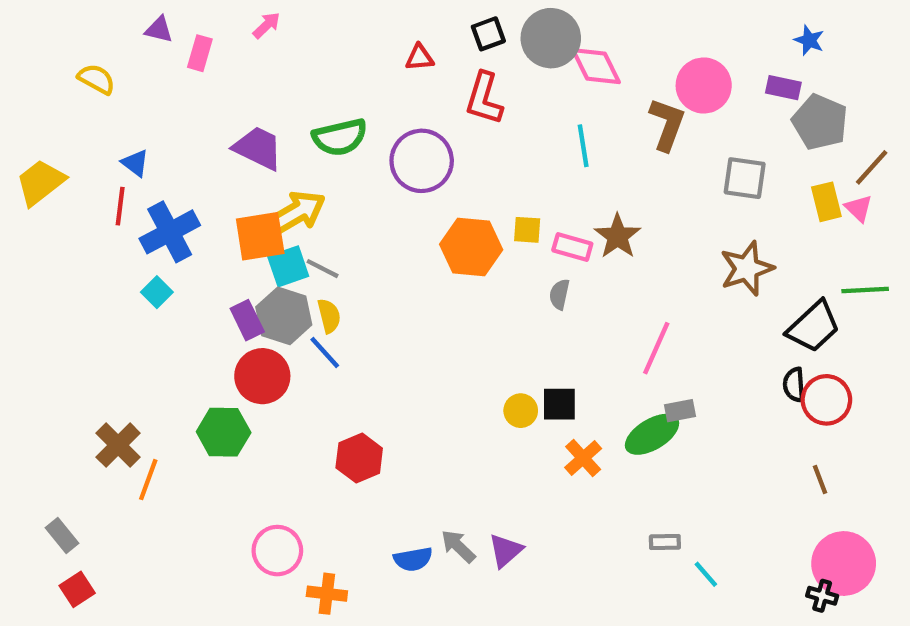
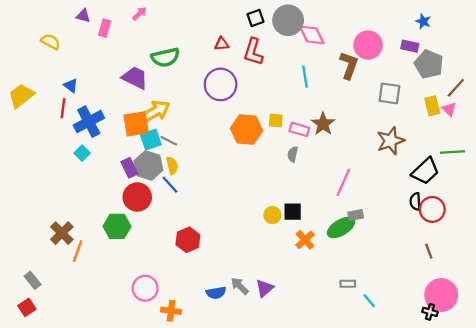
red triangle: (419, 58) -> (222, 44), moved
green semicircle: (340, 137) -> (165, 57), moved
red square: (77, 589) -> (27, 307), moved

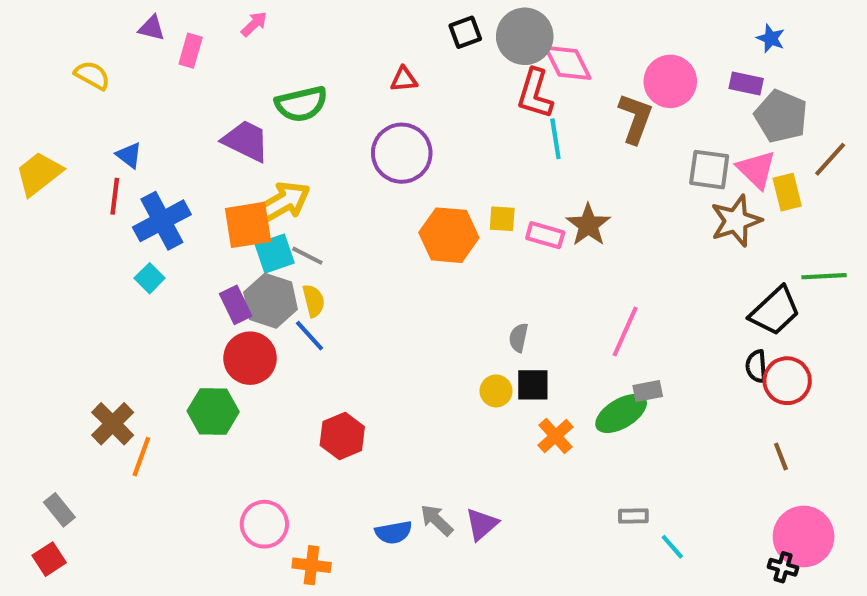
red L-shape: (253, 52) -> (535, 94), moved
pink triangle: (449, 109) -> (756, 170), moved, size x1.5
brown star: (391, 141) -> (736, 221), moved
gray semicircle: (293, 154) -> (519, 338), moved

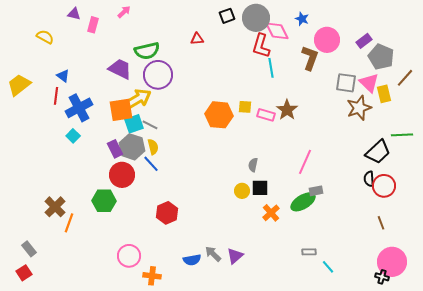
blue star: (771, 38) -> (302, 19), moved
purple rectangle: (746, 83) -> (364, 41), turned -49
purple circle: (402, 153) -> (158, 75), moved

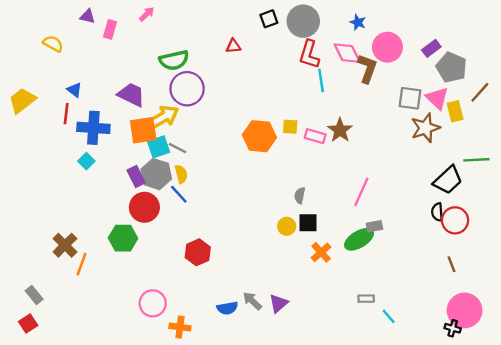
pink diamond: (277, 31) -> (347, 53), moved
purple trapezoid: (120, 69) -> (131, 95), moved
blue cross: (79, 108) -> (93, 128), turned 32

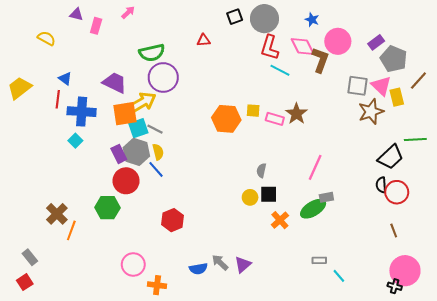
cyan line: (321, 80) -> (280, 70), turned -54

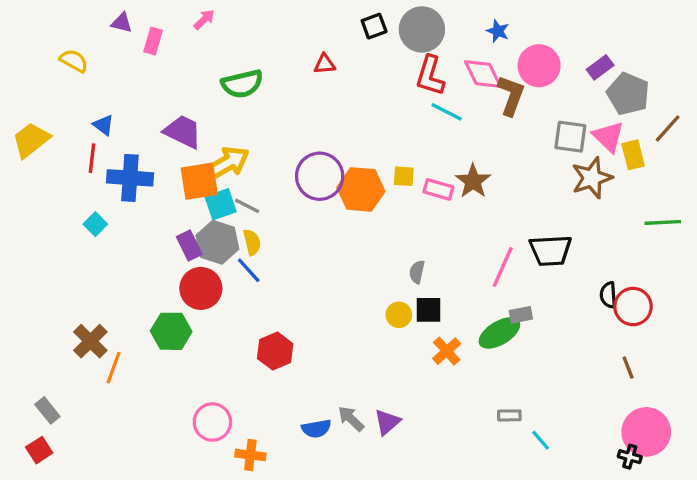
purple circle: (163, 77) -> (320, 176), moved
cyan square: (75, 141) -> (95, 224), moved
black trapezoid: (391, 157) -> (551, 250), moved, turned 40

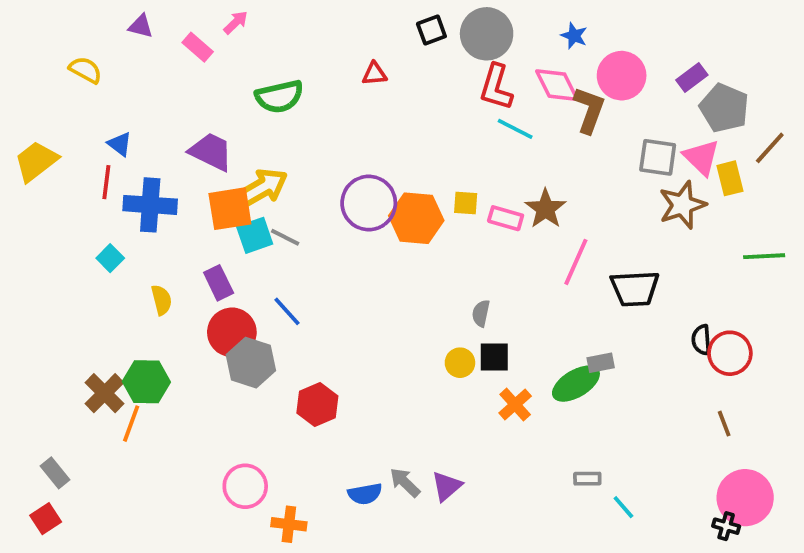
pink rectangle: (153, 41) -> (198, 47), moved, turned -65
gray hexagon: (217, 242) -> (251, 363), moved
yellow semicircle: (252, 242) -> (162, 300), moved
pink line: (503, 267) -> (576, 262), moved
green hexagon: (171, 331) -> (146, 382), moved

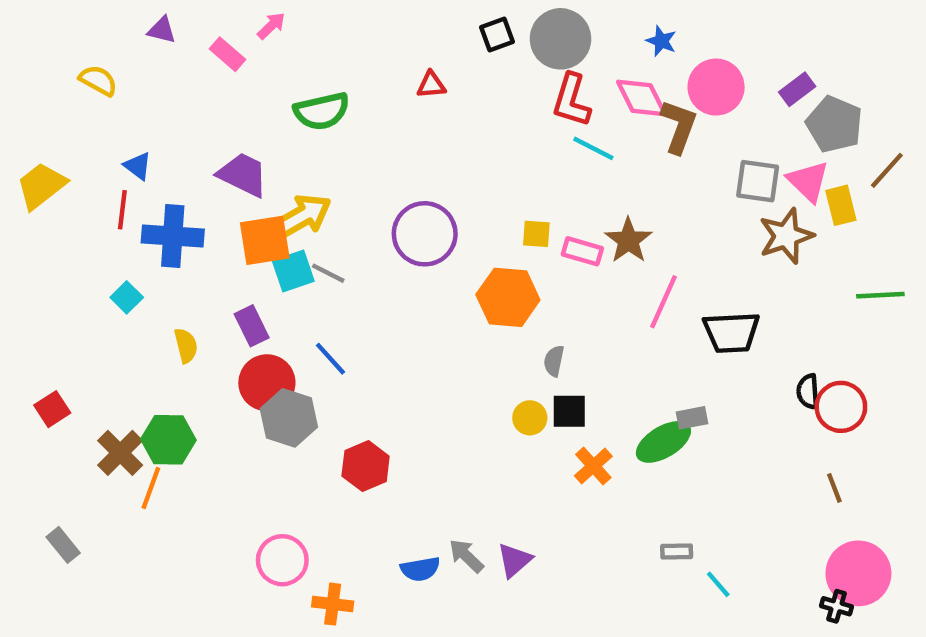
orange hexagon: (416, 218) -> (508, 297), moved
red square: (46, 519) -> (52, 409), moved

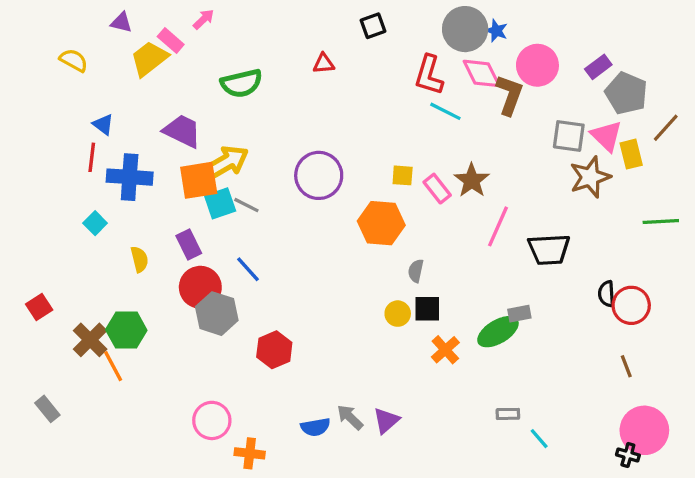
gray circle: (560, 39) -> (465, 29), moved
yellow trapezoid: (41, 186) -> (149, 59), moved
pink rectangle: (582, 251) -> (437, 189), turned 36
orange line: (151, 488) -> (113, 366), turned -48

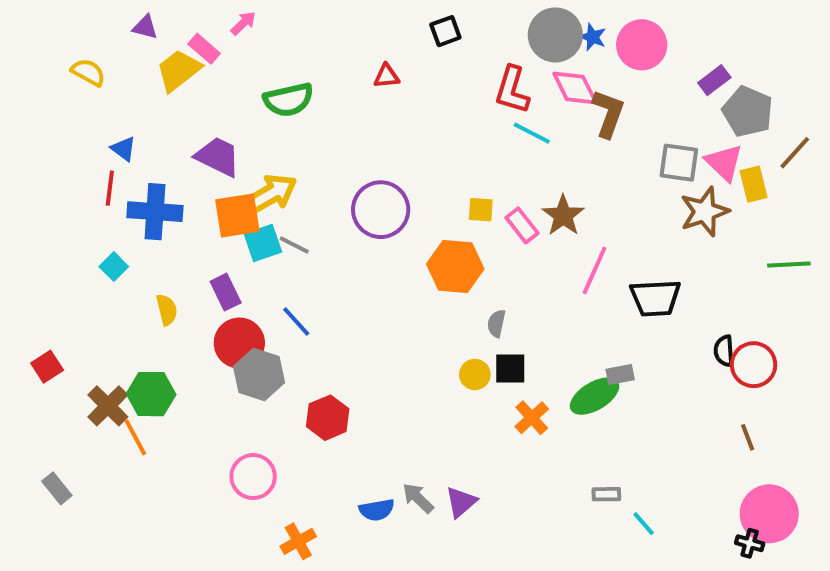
pink circle: (537, 65) -> (642, 45), moved
pink circle: (212, 420) -> (253, 477), moved
orange cross: (250, 453) -> (298, 541), turned -36

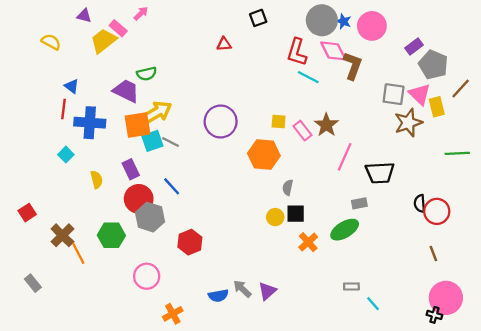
green semicircle: (288, 100) -> (147, 74), moved, size x0.7
gray rectangle: (620, 374) -> (359, 203), moved
green hexagon: (151, 394) -> (111, 235), moved

